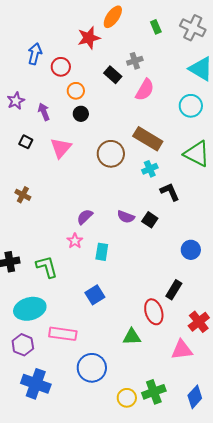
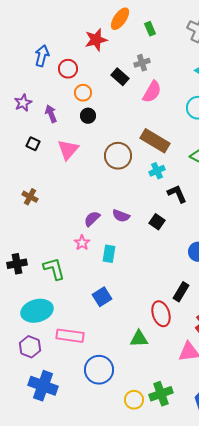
green rectangle: (156, 27) -> (150, 29), moved
purple semicircle: (126, 217) -> (121, 216), moved

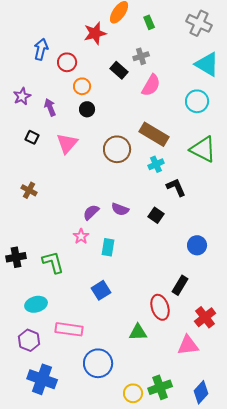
cyan ellipse: (37, 311) -> (36, 304), size x0.7

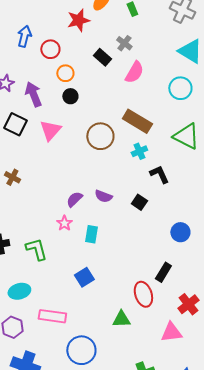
gray cross: (141, 56) -> (124, 43), turned -35
purple arrow: (50, 107) -> (33, 94), size x1.4
black square: (32, 137) -> (15, 124), size x1.6

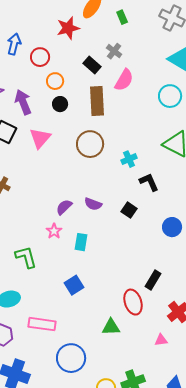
brown rectangle: (137, 121) -> (97, 101), moved, turned 56
blue circle: (180, 232) -> (172, 227), moved
pink triangle: (171, 332) -> (161, 340), size x0.6

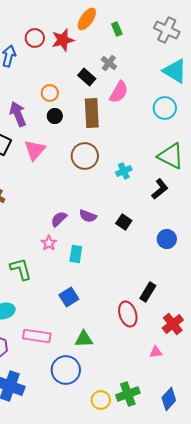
red circle: (40, 57) -> (35, 38), moved
black L-shape: (149, 182) -> (160, 189), moved, turned 75
green triangle: (111, 327) -> (84, 339), moved

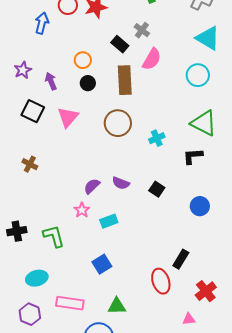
purple arrow: (18, 114) -> (51, 81), size x0.7
black L-shape: (160, 189) -> (193, 156), turned -145
cyan rectangle: (76, 254) -> (109, 221), turned 60

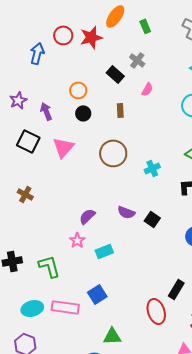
pink semicircle: (152, 59) -> (147, 89), size x0.6
brown rectangle: (125, 80) -> (120, 110), size x0.5
purple semicircle: (121, 183) -> (126, 212), moved
pink rectangle: (70, 303) -> (65, 307), moved

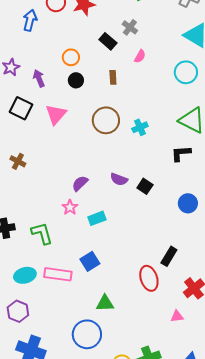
cyan cross: (152, 168) -> (140, 127), moved

